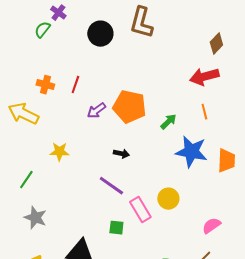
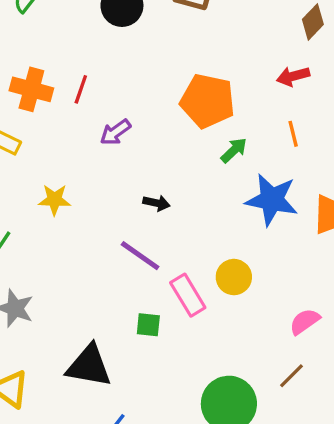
red arrow: (204, 77) -> (293, 76), size x0.7
orange cross: (45, 85) -> (31, 89), size x1.4
orange pentagon: (129, 107) -> (208, 101), moved

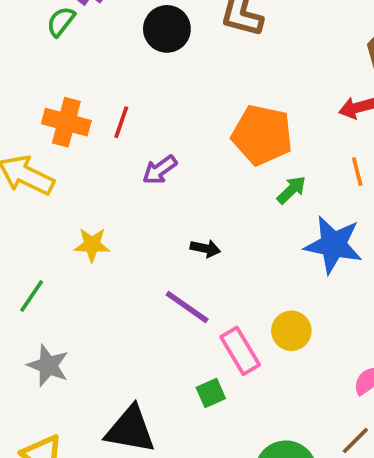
green square: (148, 325) -> (211, 393), moved, turned -30

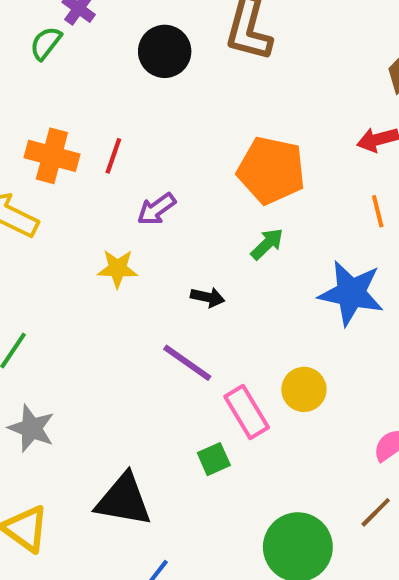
green arrow: (291, 190) -> (267, 244), moved
yellow star: (92, 245) -> (118, 269), moved

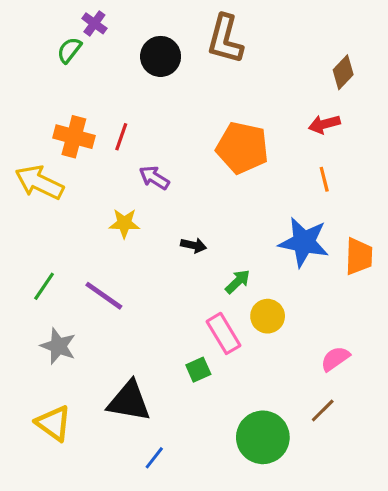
purple arrow: (156, 209) -> (154, 178), turned 68
green arrow: (267, 244) -> (238, 282), moved
purple line: (187, 363) -> (104, 296), moved

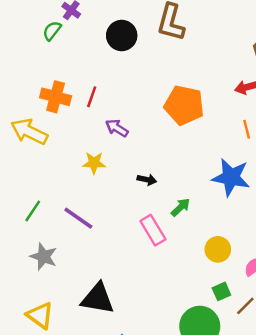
yellow circle: (268, 316) -> (218, 249), moved
pink rectangle: (223, 333) -> (153, 230), moved
green square: (198, 370) -> (221, 291), moved

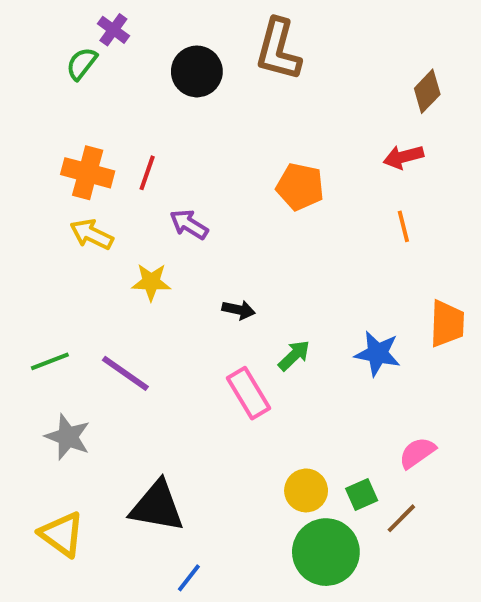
orange pentagon: (184, 105) -> (300, 187), size x0.7
yellow arrow: (29, 132) -> (92, 234), moved, size x0.7
blue star: (231, 177) -> (378, 353), moved, size x0.7
green line: (33, 211) -> (50, 361), turned 35
yellow circle: (218, 249) -> (306, 490), moved

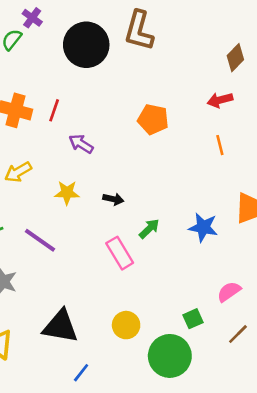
black circle: (197, 71) -> (86, 45), size x1.4
yellow arrow: (92, 234) -> (18, 172), moved, turned -56
yellow star: (151, 282) -> (67, 193), moved
yellow circle: (306, 490) -> (126, 325), moved
brown line: (401, 518) -> (238, 334), moved

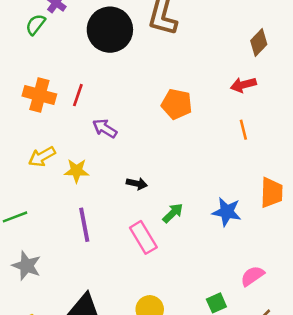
yellow star: (67, 193) -> (77, 171), moved
purple line: (40, 240) -> (84, 225), moved, turned 44

